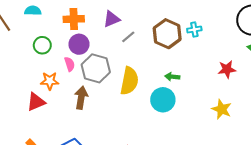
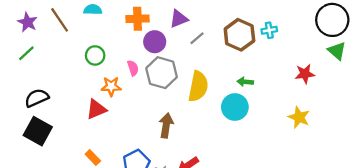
purple circle: (79, 44) -> (155, 42), moved
green circle: (42, 45) -> (95, 55), moved
brown arrow: (81, 98) -> (166, 125), moved

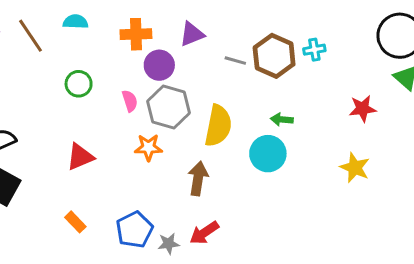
gray line: (197, 38) -> (235, 61), moved, turned 56
orange star: (111, 86) -> (148, 147), moved
brown arrow: (166, 125) -> (198, 178), moved

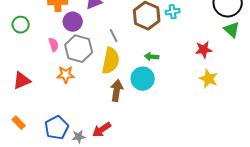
gray line: (235, 61) -> (114, 36), moved, turned 48
green circle: (79, 84) -> (21, 25), moved
yellow star: (355, 168) -> (209, 79), moved
brown arrow: (198, 178) -> (117, 91), moved

